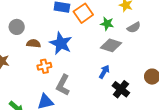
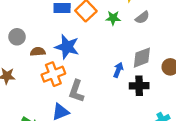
gray diamond: (111, 45) -> (142, 58), moved, turned -30
orange cross: (44, 66) -> (53, 74), size x1.5
black cross: (121, 89) -> (139, 86), turned -30

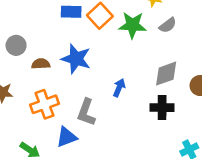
green star: (113, 18) -> (132, 25), size x1.5
blue arrow: (118, 70) -> (119, 88), moved
orange cross: (53, 74) -> (44, 104), moved

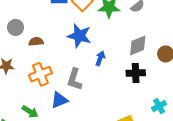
blue star: (76, 59) -> (79, 36), moved

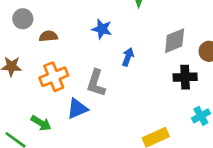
blue star: (79, 36) -> (102, 29), size x0.7
black cross: (136, 73) -> (185, 77), moved

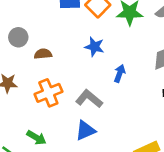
gray L-shape: (96, 83) -> (89, 99), turned 112
blue triangle: (77, 109) -> (85, 130), moved

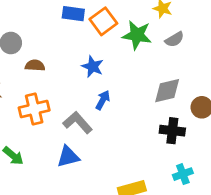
blue arrow: (120, 73) -> (103, 100), moved

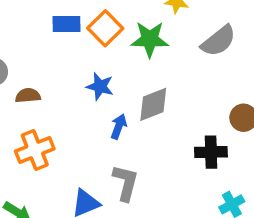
gray semicircle: (174, 39) -> (218, 41), moved, size x1.5
gray diamond: (167, 91) -> (153, 104), moved
gray L-shape: (78, 122) -> (126, 183), moved, turned 64

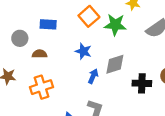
blue rectangle: (66, 24) -> (48, 24), moved
black cross: (211, 152) -> (142, 83), moved

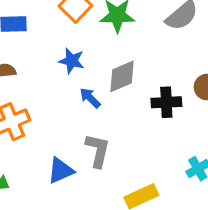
blue arrow: (93, 76) -> (90, 98), turned -64

